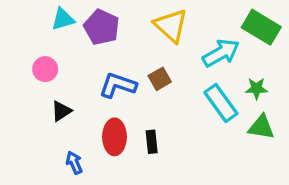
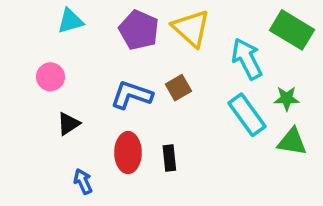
purple pentagon: (102, 27) -> (139, 30), moved
cyan arrow: (221, 53) -> (247, 59), turned -87

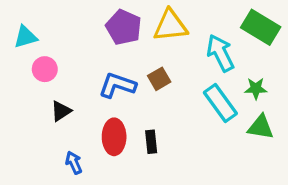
cyan triangle: (70, 21) -> (25, 37), moved
yellow triangle: (191, 28) -> (170, 26), turned -48

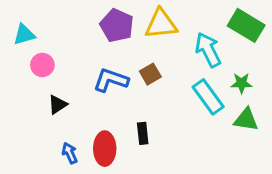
red ellipse: (114, 137) -> (105, 149), moved

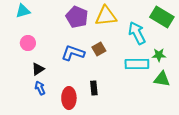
cyan triangle: (24, 35) -> (23, 11), moved
cyan rectangle: (208, 97) -> (137, 64), turned -55
blue arrow: (70, 153) -> (40, 88), moved

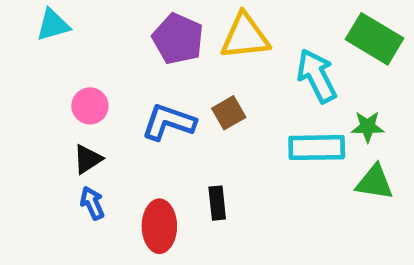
pink circle: (28, 43) -> (90, 106), moved

